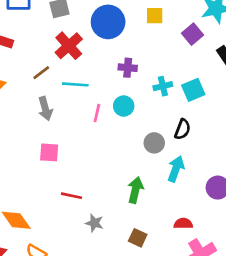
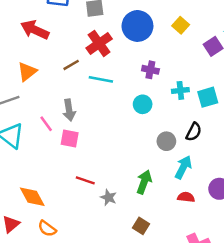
yellow square: (155, 16) -> (181, 25), turned 35
gray arrow: (45, 109) -> (69, 110), moved
pink line: (97, 113) -> (46, 124), moved, turned -56
gray star: (94, 223) -> (108, 197), moved
red semicircle: (183, 223) -> (186, 197), moved

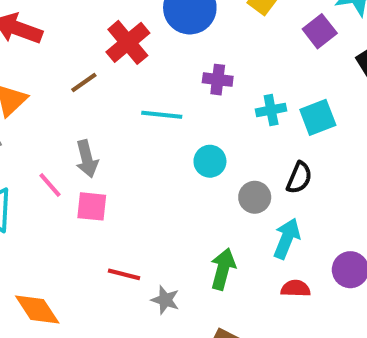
cyan line: (101, 79) -> (162, 115), moved
cyan circle: (143, 104) -> (210, 161), moved

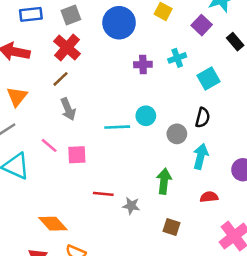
red cross: (128, 42) -> (67, 47), moved
cyan cross: (271, 110) -> (177, 58), moved
cyan line: (162, 115) -> (117, 127), moved
gray arrow: (87, 159) -> (68, 109), moved
red semicircle: (296, 288) -> (209, 197), moved

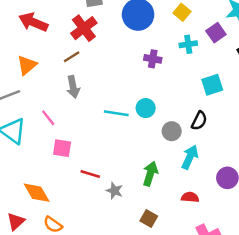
cyan cross: (177, 58) -> (188, 44), moved
pink square: (77, 155) -> (62, 148), moved

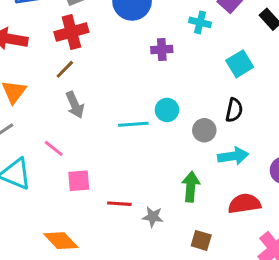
red cross: (84, 28) -> (71, 32), turned 35
cyan cross: (188, 44) -> (200, 22), turned 35
cyan arrow: (190, 157) -> (233, 156), turned 70
red semicircle: (190, 197) -> (244, 204), size x1.5

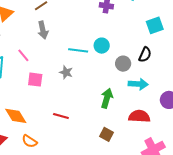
red line: (119, 204) -> (61, 116), moved
gray star: (153, 217) -> (66, 72), moved

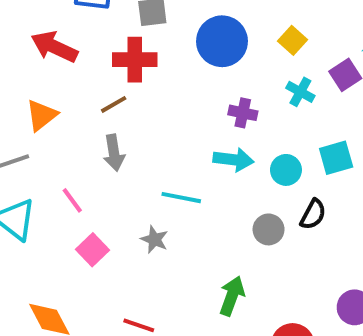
cyan circle: (102, 46) -> (286, 170), moved
pink square: (35, 80) -> (93, 250), turned 35
cyan arrow: (138, 84) -> (233, 160), moved

